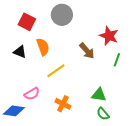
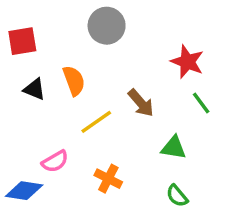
red square: (27, 22) -> (22, 41), moved, turned -36
brown arrow: (87, 51) -> (141, 103), moved
green line: (117, 60) -> (201, 103), turned -56
green triangle: (99, 95) -> (174, 148), moved

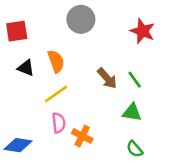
red star: (187, 62) -> (142, 31), moved
green line: (201, 103) -> (135, 80), moved
yellow line: (96, 122) -> (56, 94), moved
pink semicircle: (55, 161) -> (59, 123), moved, turned -66

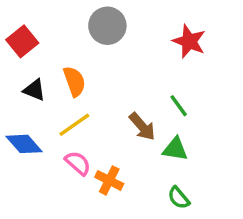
red square: (17, 31) -> (22, 41), turned -30
brown arrow: (107, 78) -> (142, 127), moved
pink semicircle: (59, 123) -> (78, 163), turned -42
blue diamond: (18, 145) -> (24, 144), moved, turned 40

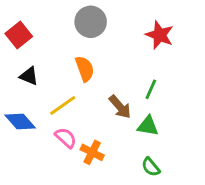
orange semicircle: (74, 81) -> (85, 69), moved
green line: (179, 106) -> (151, 89), turned 60

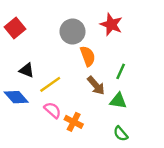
gray circle: (91, 22) -> (72, 32), moved
red star: (160, 35) -> (111, 24), moved
orange semicircle: (85, 69) -> (88, 56), moved
black triangle: (29, 76) -> (27, 70), moved

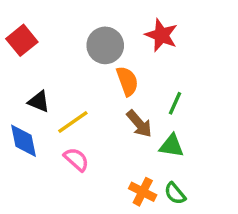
blue diamond: (16, 97) -> (24, 141), turned 30
orange cross: (74, 122) -> (143, 192), moved

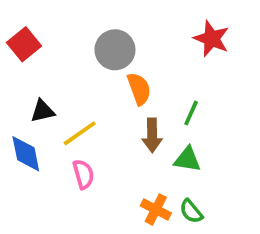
red star: (161, 35) -> (212, 39), moved
black triangle: (39, 102) -> (43, 111), turned -35
brown arrow: (139, 124) -> (152, 135), turned 40
pink semicircle: (76, 159) -> (83, 174), turned 32

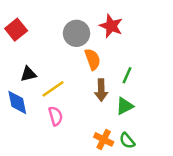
red star: (212, 39) -> (111, 26), moved
green triangle: (187, 159) -> (125, 106), turned -36

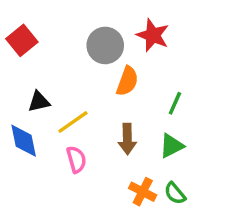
orange semicircle: (93, 59) -> (127, 81), turned 40
brown arrow: (101, 90) -> (127, 139), moved

